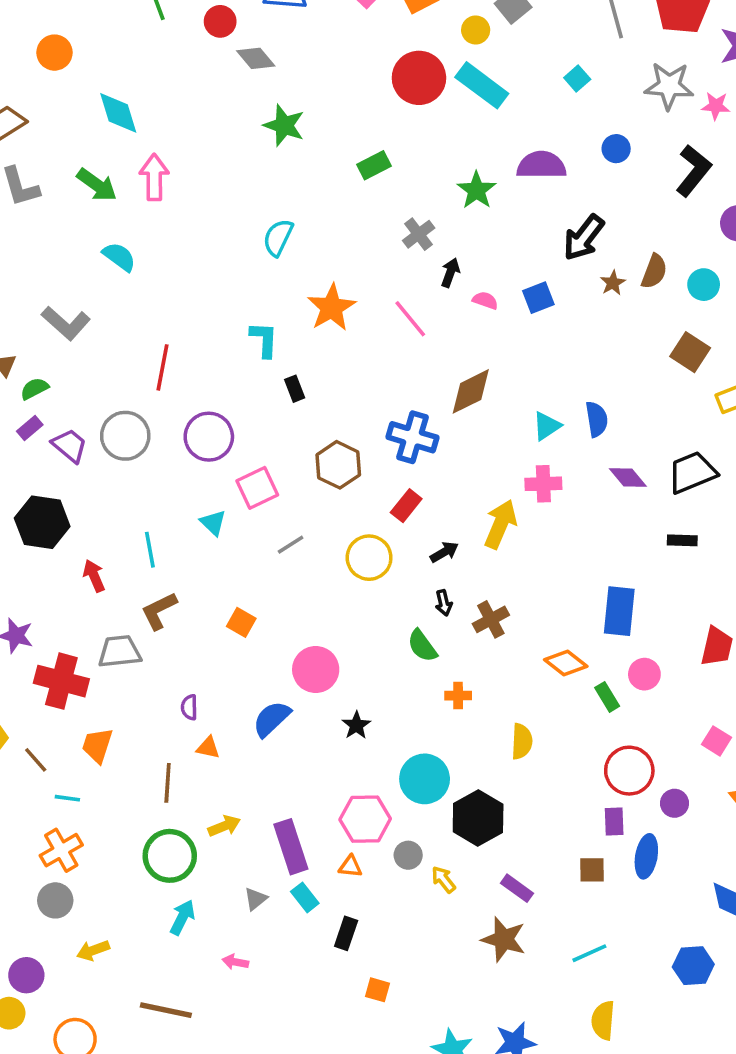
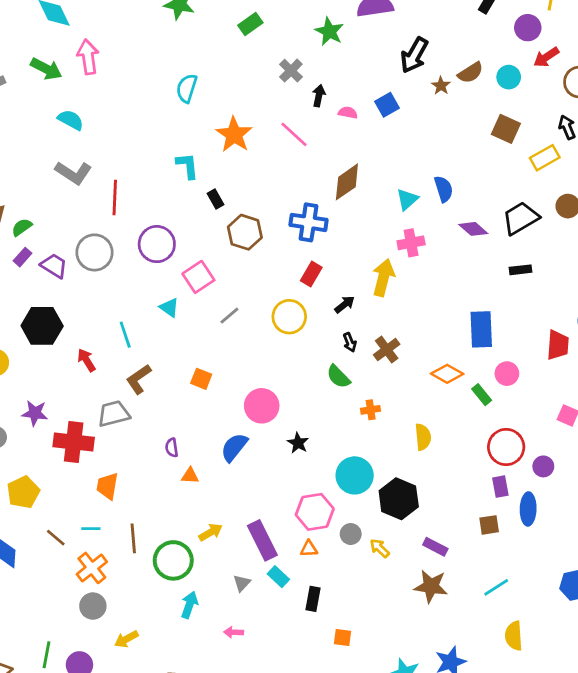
brown semicircle: (654, 271) -> (470, 73), turned 45
gray L-shape: (66, 323) -> (73, 173), moved
brown hexagon: (338, 465) -> (245, 232), moved
brown line: (36, 760) -> (56, 538), moved
brown line: (168, 783) -> (133, 538), moved

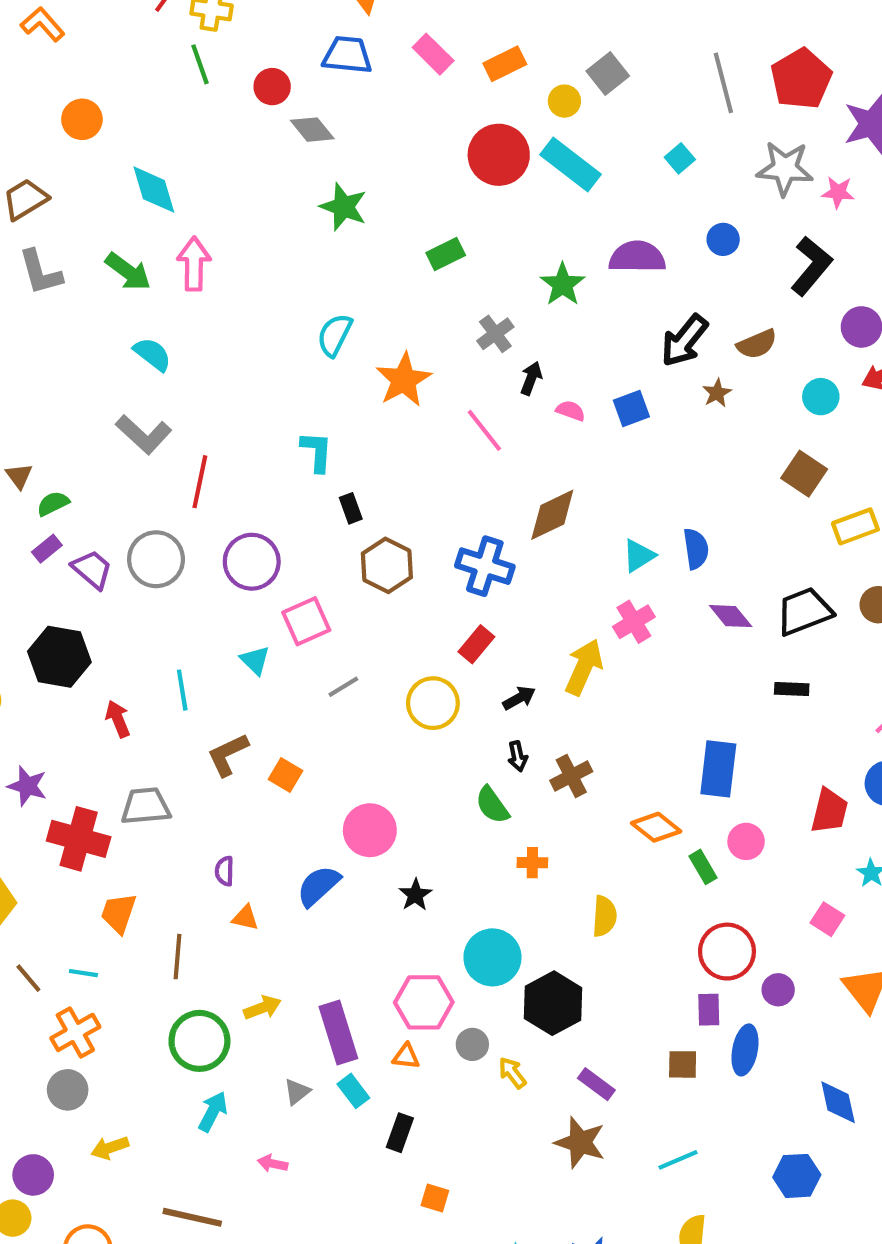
brown semicircle: (470, 73) -> (757, 344), moved
orange star: (234, 135) -> (404, 380), moved
pink cross: (411, 243) -> (634, 622), turned -30
brown L-shape: (139, 379) -> (228, 755), moved
brown line: (133, 538) -> (177, 957), moved

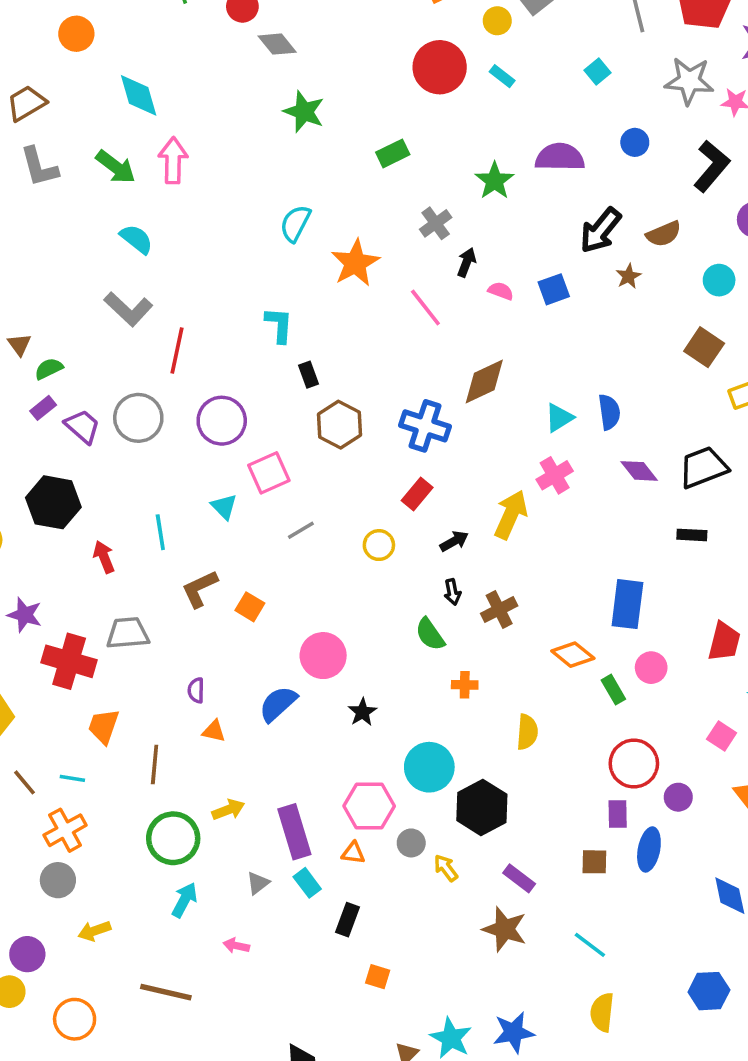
cyan rectangle: (570, 164) -> (502, 76), size x0.5
yellow circle: (433, 703) -> (379, 545), size x0.7
cyan line: (678, 1160) -> (590, 945), turned 60
blue hexagon: (797, 1176) -> (709, 991), moved

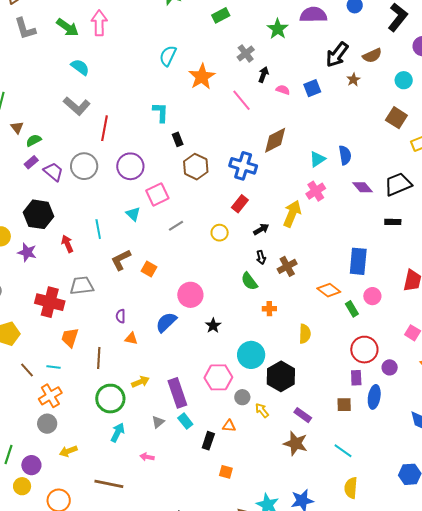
purple star: (25, 615) -> (27, 252), moved
orange triangle: (353, 853) -> (229, 426), moved

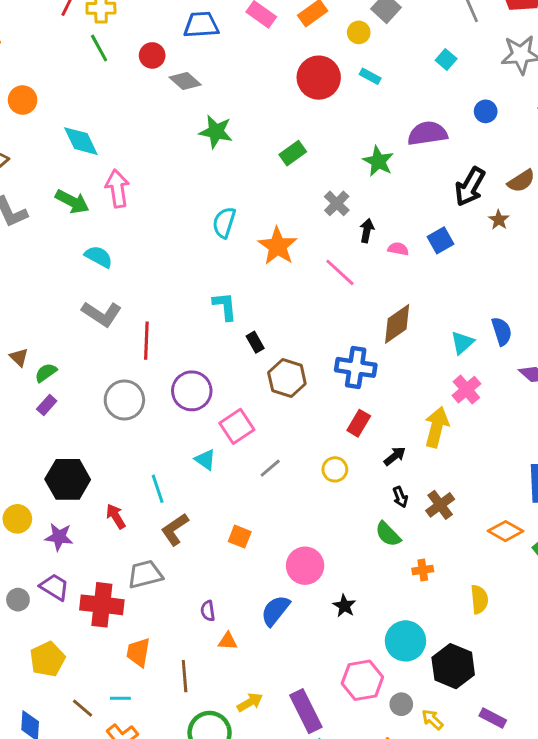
purple trapezoid: (53, 172) -> (54, 587), moved
brown L-shape: (121, 260) -> (175, 529), moved

